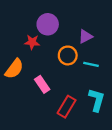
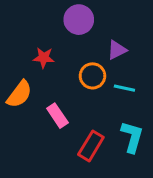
purple circle: (48, 24) -> (79, 20), moved

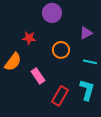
purple triangle: (117, 50) -> (86, 33), moved
cyan line: (124, 88) -> (90, 62), moved

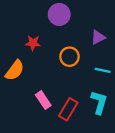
pink rectangle: (38, 76) -> (43, 100), moved

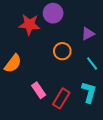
red star: (33, 43) -> (29, 24), moved, size x1.5
cyan line: (103, 70) -> (92, 64), turned 40

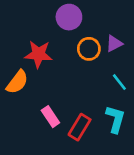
red star: (29, 24) -> (38, 54), moved
orange circle: (62, 51) -> (89, 49), moved

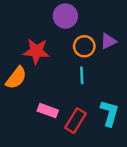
cyan line: (119, 82) -> (82, 75), moved, turned 36
pink rectangle: (50, 117) -> (48, 111), turned -36

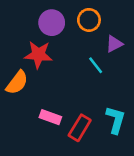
purple circle: (65, 16) -> (52, 23), moved
orange circle: (84, 46) -> (89, 20), moved
cyan line: (82, 75) -> (96, 65), moved, turned -36

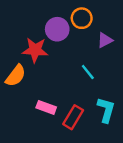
purple circle: (52, 23) -> (57, 29), moved
cyan line: (96, 65) -> (88, 72), moved

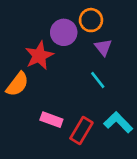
purple triangle: (105, 40) -> (103, 47), moved, turned -42
red star: (35, 50) -> (39, 56), turned -30
cyan L-shape: (106, 110) -> (118, 122), turned -60

